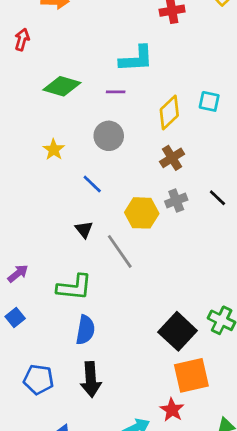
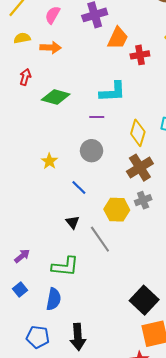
green diamond: (62, 86) -> (56, 97), moved
yellow diamond: (169, 112) -> (138, 133), turned -30
brown cross: (172, 158) -> (140, 168), size x1.4
blue semicircle: (85, 330) -> (54, 299), moved

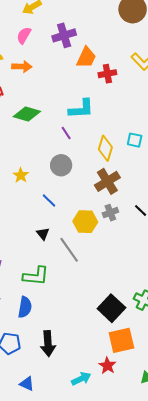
purple line: (97, 117) -> (66, 133), turned 56

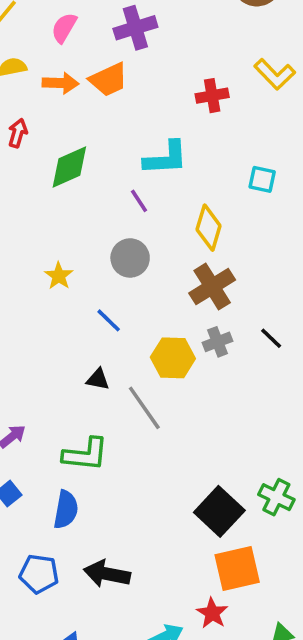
orange trapezoid: (86, 58) -> (109, 80), moved, turned 40
green diamond: (27, 114) -> (69, 167), turned -40
cyan square: (135, 140) -> (262, 179), moved
black triangle: (43, 234) -> (98, 379), turned -40
black arrow: (48, 343) -> (107, 574), turned 105

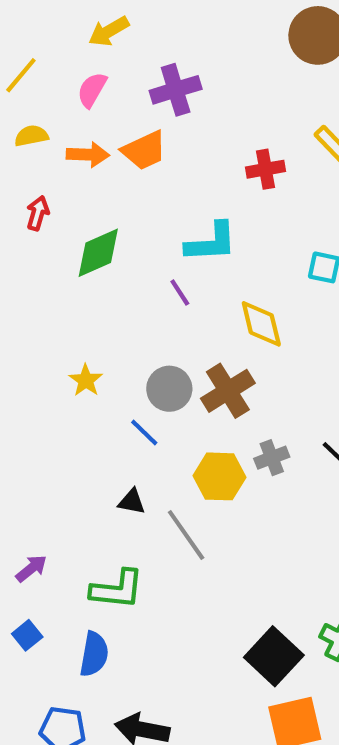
yellow diamond: (209, 228) -> (261, 324), turned -30
gray circle: (130, 258) -> (169, 389), moved
brown cross: (212, 287) -> (228, 391), moved

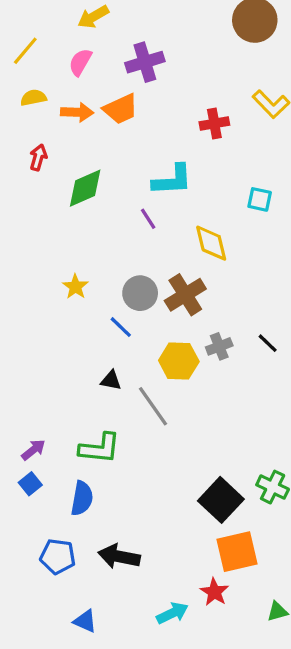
purple arrow: (31, 568) -> (33, 450), moved

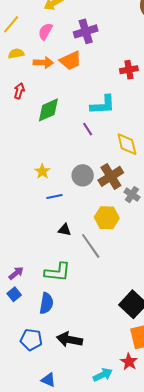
blue line: (121, 327) -> (54, 197), moved, turned -56
gray cross: (219, 346) -> (132, 195), moved, turned -35

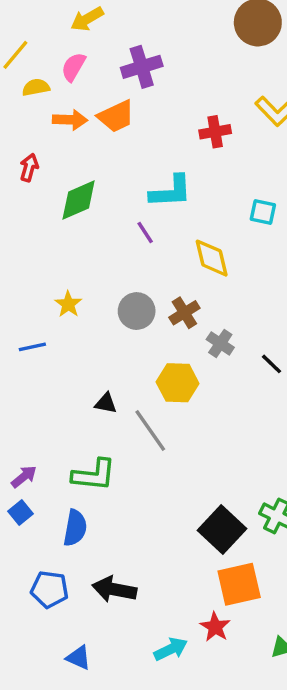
yellow semicircle: (16, 54) -> (36, 87), moved
brown cross: (111, 176) -> (184, 313), size x0.7
blue line: (54, 197) -> (32, 347), moved

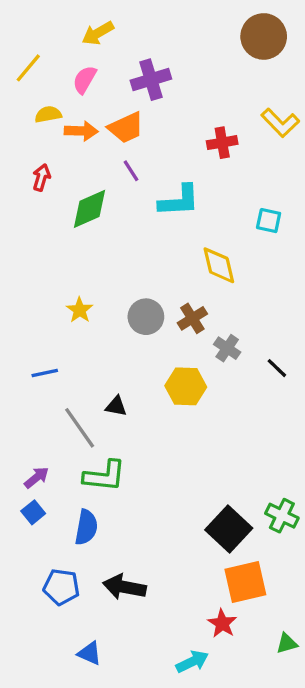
yellow semicircle: (36, 87) -> (48, 114), moved
purple line: (145, 232) -> (131, 171), moved
blue line: (32, 347) -> (45, 373), moved
gray line: (150, 431) -> (80, 428), moved
cyan arrow: (171, 649) -> (192, 662), moved

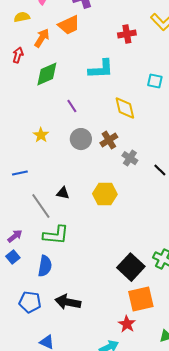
orange arrow: (81, 131) -> (42, 38), moved, turned -60
purple line: (131, 171) -> (72, 106), moved
yellow hexagon: (186, 386) -> (105, 194), moved

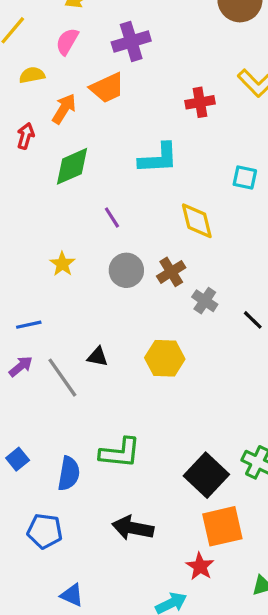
green L-shape: (56, 235) -> (120, 453), moved
purple arrow: (15, 236) -> (21, 366), moved
black arrow: (68, 302) -> (133, 528), moved

